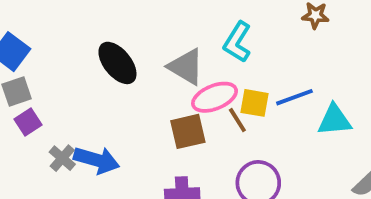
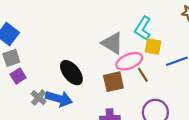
black ellipse: (117, 63) -> (71, 73), moved
yellow square: (254, 103) -> (153, 47), moved

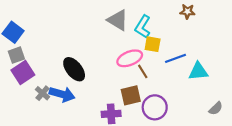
gray triangle: (112, 43) -> (118, 20), moved
purple square: (18, 76) -> (23, 72), size x1.5
brown square: (113, 82) -> (131, 95), moved

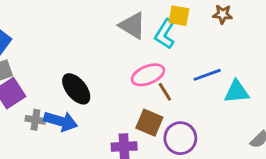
yellow square: (153, 44) -> (179, 16), moved
gray cross: (43, 93) -> (35, 120), turned -32
brown square: (131, 95) -> (149, 123), turned 36

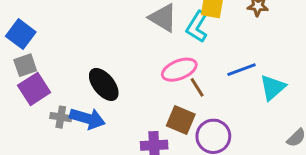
cyan triangle: (237, 92) -> (273, 87), turned -36

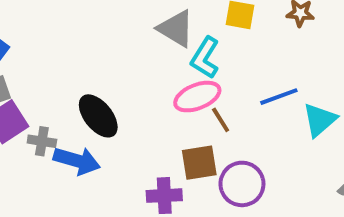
cyan L-shape: (197, 27) -> (205, 58), moved
gray cross: (61, 117) -> (42, 141), moved
brown square: (181, 120) -> (199, 163), turned -32

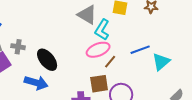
brown line: (221, 120) -> (110, 62), turned 72
gray cross: (42, 141) -> (18, 47), moved

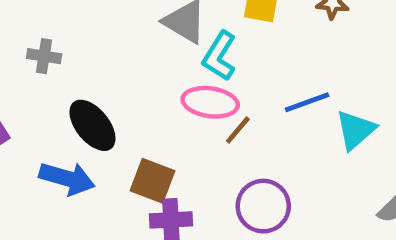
gray cross: (18, 47) -> (44, 56), moved
pink ellipse: (98, 50) -> (210, 102), turned 30
brown square: (99, 84) -> (152, 181), moved, turned 30

